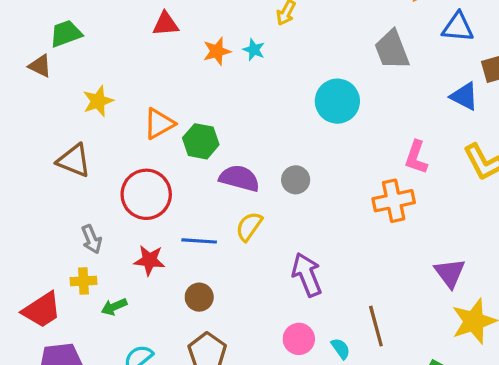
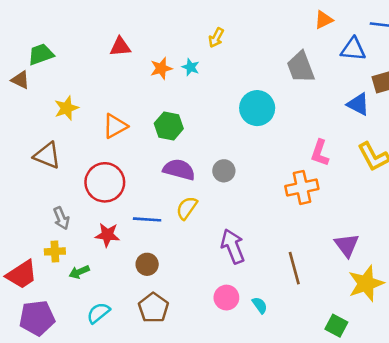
green hexagon: (201, 141) -> (169, 126), moved
brown line: (376, 326) -> (294, 268), moved

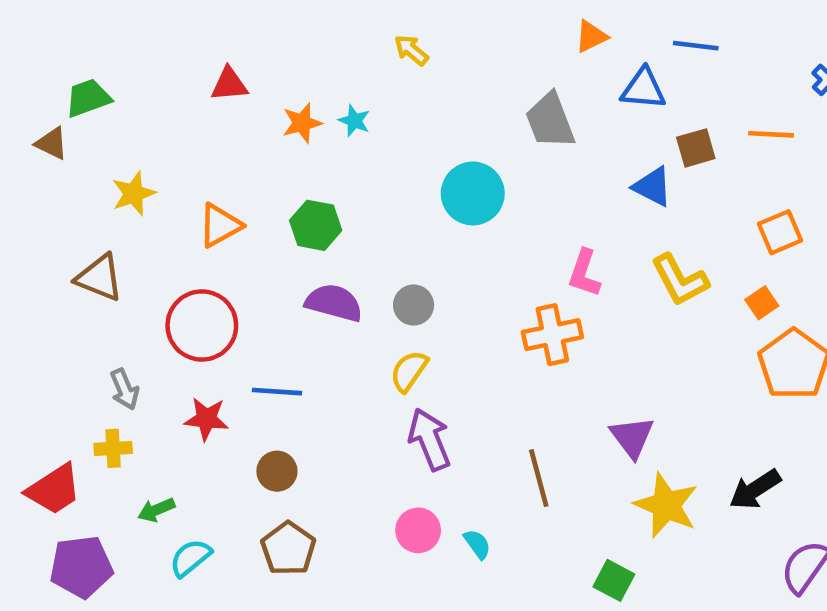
yellow arrow: (216, 38) -> (411, 50), moved, turned 102
yellow semicircle: (187, 208) -> (409, 371), moved
green arrow: (79, 272) -> (156, 510), moved
yellow star: (366, 283) -> (666, 505), turned -30

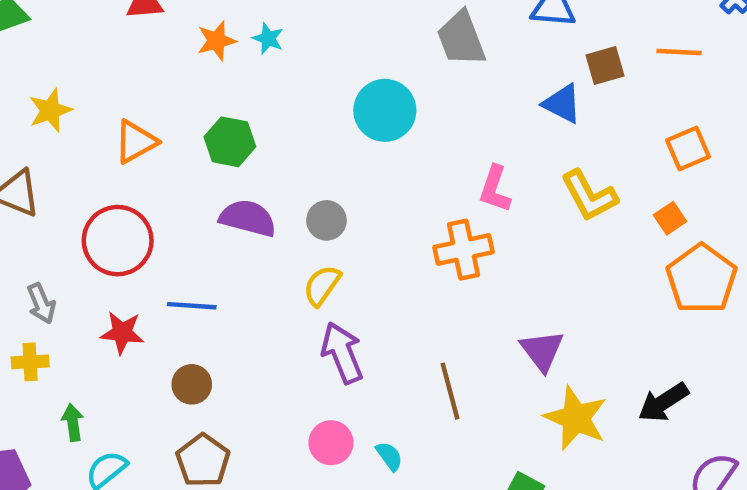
green arrow: (156, 510) -> (73, 422), turned 105

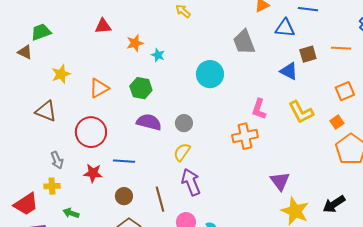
cyan star: (268, 39) -> (158, 55), moved
brown line: (450, 391) -> (160, 199), moved
green arrow: (73, 422) -> (71, 213), turned -63

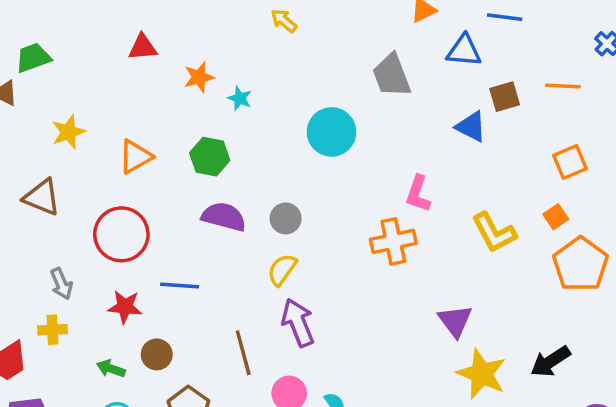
yellow L-shape: (301, 112) -> (494, 233), moved
brown circle: (124, 196) -> (157, 354), moved
green arrow: (71, 213) -> (111, 369), moved

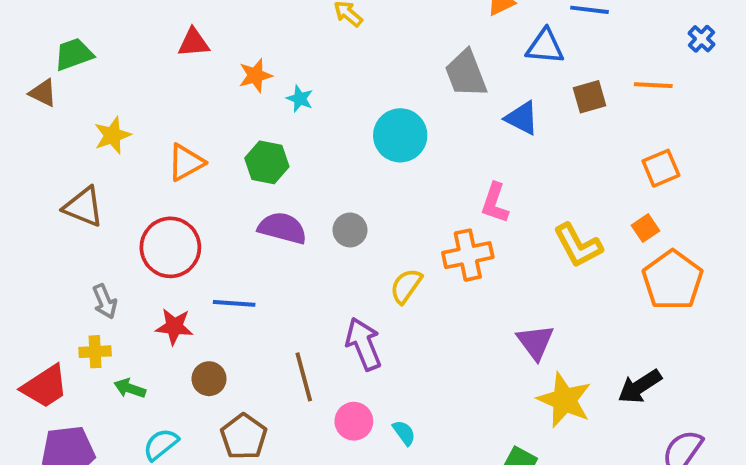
blue triangle: (471, 127) -> (522, 118), moved
yellow semicircle: (282, 270) -> (406, 286), moved
green arrow: (111, 369) -> (130, 388), moved

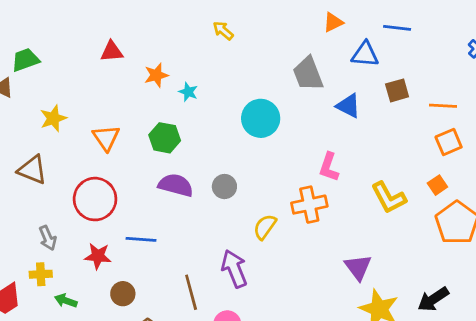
orange line: (653, 85) -> (443, 106), moved
orange triangle: (186, 162) -> (106, 138), turned -36

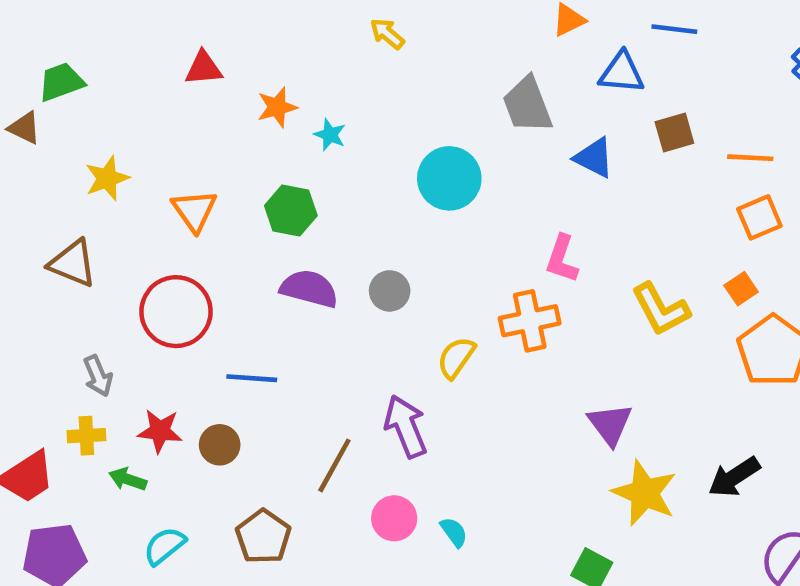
red star: (98, 256) -> (160, 431), moved
brown line: (191, 292) -> (334, 465), turned 44
brown circle: (123, 294) -> (220, 445), moved

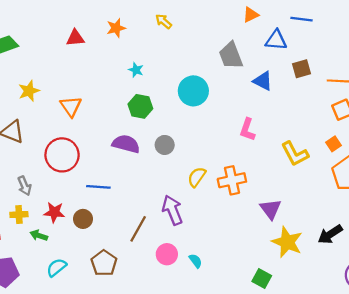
orange star: (277, 107) -> (116, 28), moved
green hexagon: (291, 211) -> (140, 106), moved
orange cross: (530, 321) -> (232, 180), moved

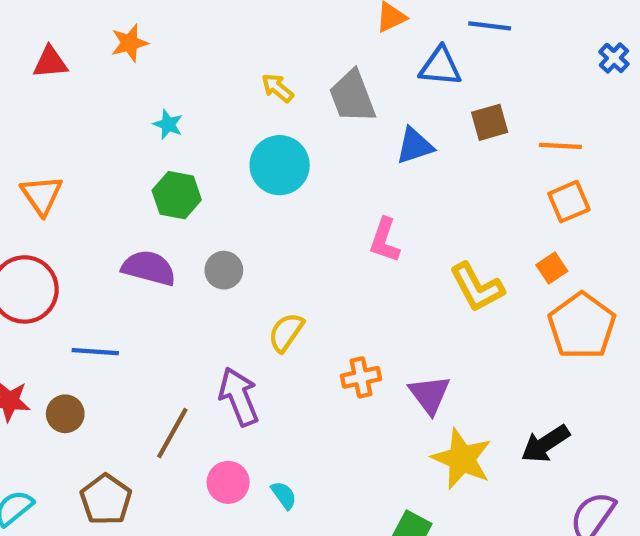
yellow arrow: (164, 21) -> (277, 88), moved
blue triangle: (263, 81) -> (415, 146), turned -45
orange cross: (232, 180) -> (361, 377), moved, size x0.7

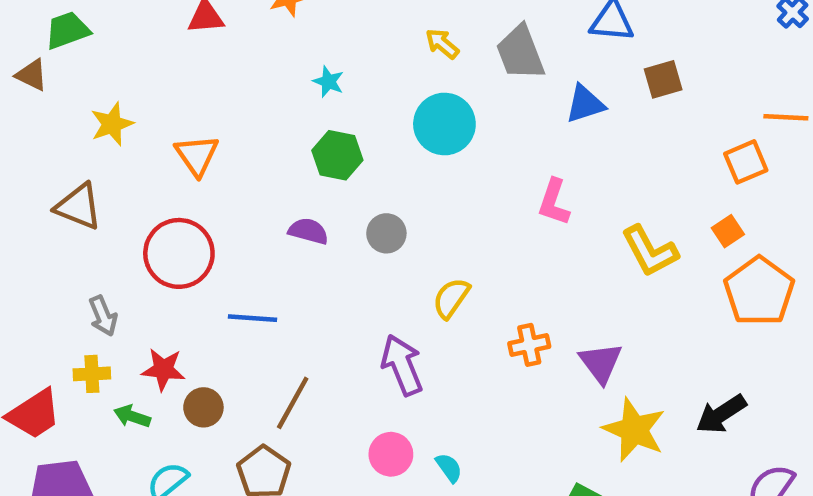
orange line: (560, 146) -> (786, 117), moved
purple semicircle: (149, 268) -> (308, 231), size x0.7
brown circle: (65, 414) -> (203, 407), moved
brown line: (172, 433) -> (293, 403), moved

